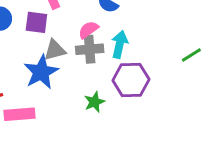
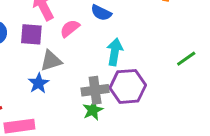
pink semicircle: (88, 30) -> (70, 28), moved
gray cross: (90, 49) -> (95, 90), moved
blue star: (41, 72) -> (39, 83), size x0.6

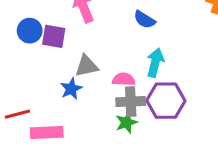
pink semicircle: (70, 28) -> (124, 79), moved, turned 36
purple square: (31, 34) -> (54, 36), moved

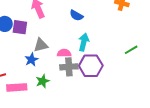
green star: (126, 122) -> (43, 81), moved

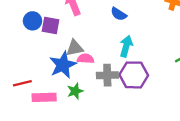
pink semicircle: (64, 53) -> (86, 59), moved
blue star: (31, 60) -> (63, 65), size x1.6

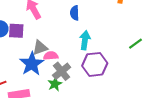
blue semicircle: (119, 14) -> (75, 13), turned 64
gray cross: (107, 75) -> (62, 71), moved, turned -30
green star: (75, 91) -> (55, 84), moved

